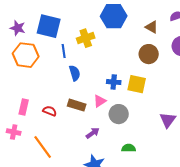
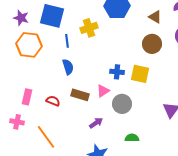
blue semicircle: (75, 73) -> (68, 67), moved

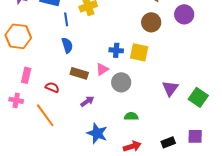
orange hexagon: (29, 45) -> (18, 36), moved
red semicircle: (53, 101) -> (52, 87), moved
purple arrow: (96, 123) -> (87, 101), moved

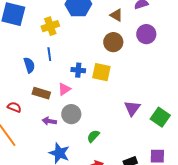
blue line: (66, 19) -> (49, 54), moved
gray circle: (121, 82) -> (71, 114), moved
purple arrow: (87, 101) -> (49, 121), turned -136
green semicircle: (131, 116) -> (93, 136), turned -48

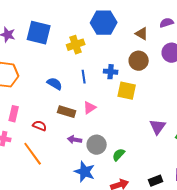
blue line: (49, 54) -> (84, 77), moved
blue semicircle: (29, 65) -> (55, 84), turned -42
blue cross: (78, 70) -> (111, 72), moved
gray circle: (71, 114) -> (97, 145), moved

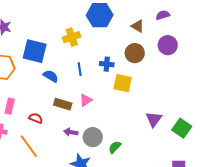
blue square: (39, 33) -> (35, 51), moved

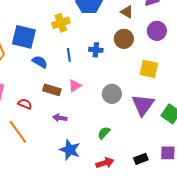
yellow square: (123, 83) -> (149, 69), moved
purple triangle: (154, 119) -> (143, 105), size x1.4
gray circle: (93, 137) -> (112, 94), moved

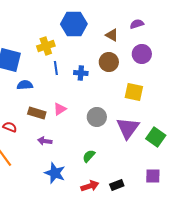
blue line: (69, 55) -> (56, 68), moved
blue semicircle: (40, 62) -> (25, 85), turned -35
black rectangle: (141, 159) -> (117, 185), moved

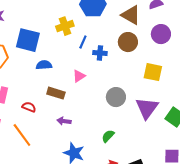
brown triangle: (112, 35) -> (131, 15), size x1.5
blue line: (56, 68) -> (83, 42), moved, turned 32
pink triangle: (60, 109) -> (79, 76), moved

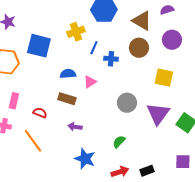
blue semicircle: (44, 65) -> (68, 74), moved

